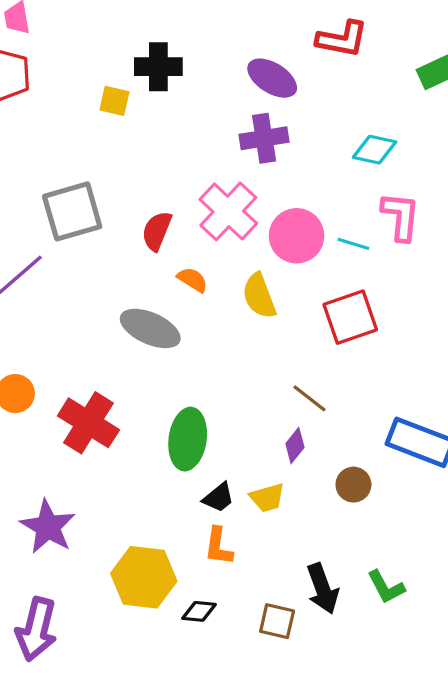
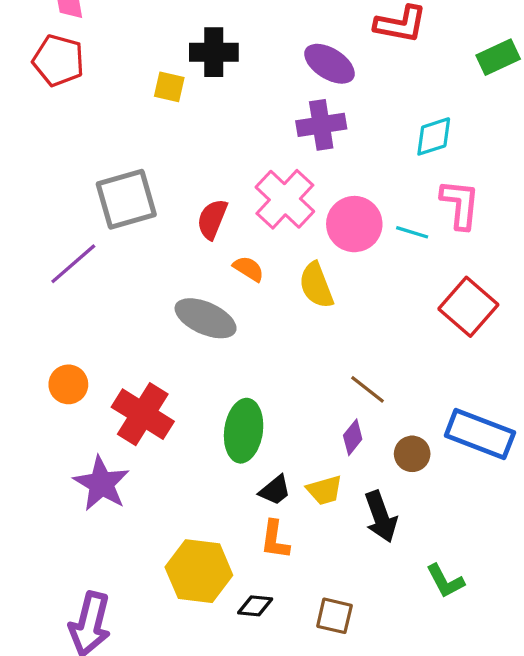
cyan diamond: (375, 150) -> (434, 136), turned -30
red square: (350, 317) -> (468, 307), moved, turned -30
brown circle: (353, 485) -> (412, 454), moved
purple star: (48, 527) -> (101, 484), moved
black arrow: (323, 589) -> (381, 517), moved

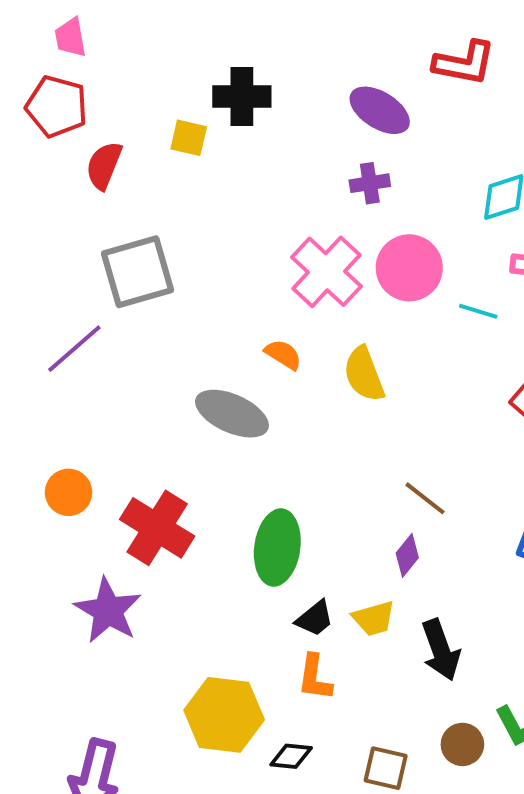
purple cross: (321, 125) -> (370, 183), size x0.7
red semicircle: (212, 219) -> (104, 165), moved
pink circle: (354, 224) -> (409, 268), moved
brown circle: (412, 454) -> (462, 744), moved

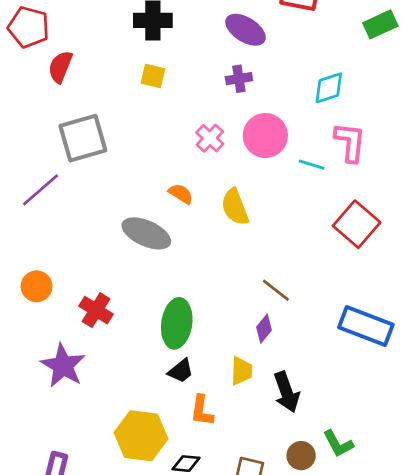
yellow square: (189, 138) -> (153, 76), moved
pink cross: (327, 272) -> (210, 138), size x0.6
red cross: (157, 528) -> (96, 310), size x0.7
black trapezoid: (315, 618) -> (181, 371), moved
yellow trapezoid: (374, 618) -> (242, 371), turned -72

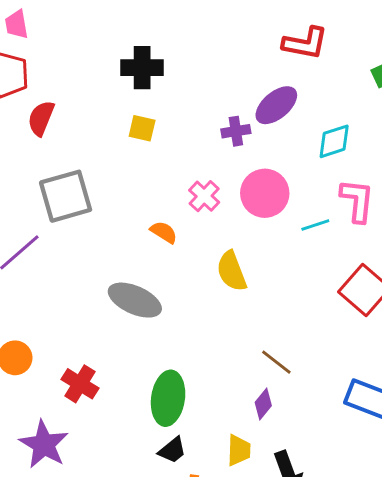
purple ellipse: (246, 30) -> (276, 105), moved, turned -72
cyan line: (312, 165) -> (315, 225), turned -35
orange semicircle: (181, 194) -> (164, 232), moved

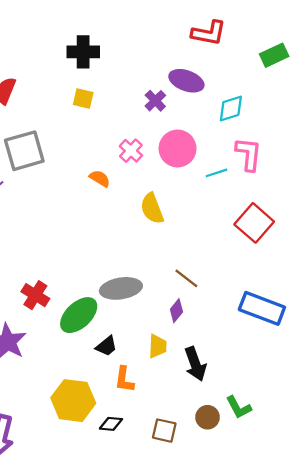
purple ellipse: (276, 105) -> (186, 81), turned 60
purple cross: (236, 131) -> (155, 101), turned -35
gray ellipse: (135, 300) -> (121, 288), moved, turned -33
green ellipse: (168, 398) -> (79, 315), moved, turned 39

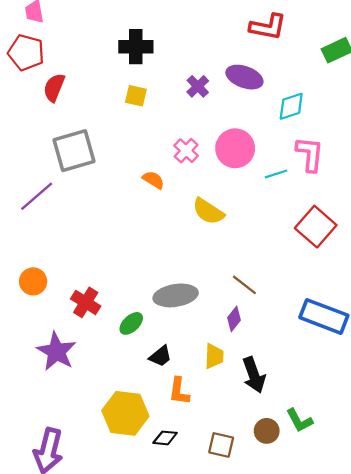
purple cross: (155, 101) -> (198, 86), moved
yellow semicircle: (152, 208) -> (208, 211), turned -36
green ellipse: (79, 315) -> (131, 323), size x0.6

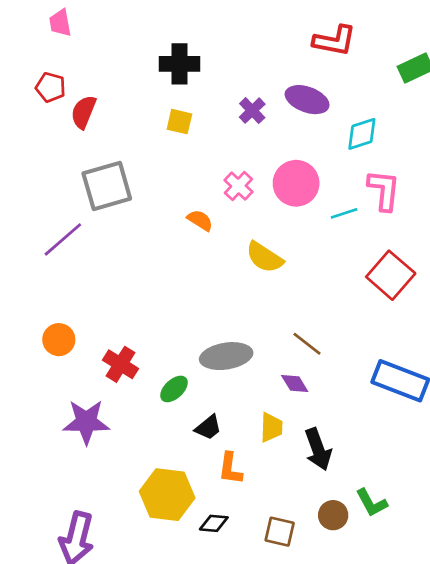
red pentagon: (26, 53) -> (51, 87), moved, size x0.7
purple diamond: (234, 319) -> (295, 383), turned -70
purple star: (56, 352) -> (86, 422), turned -30

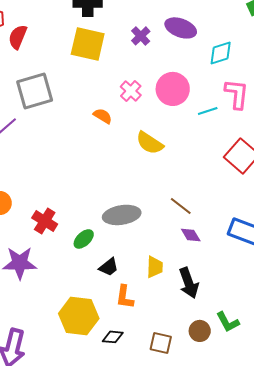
yellow square: (179, 122) -> (88, 44), size x1.8
purple diamond: (295, 383) -> (191, 235), moved

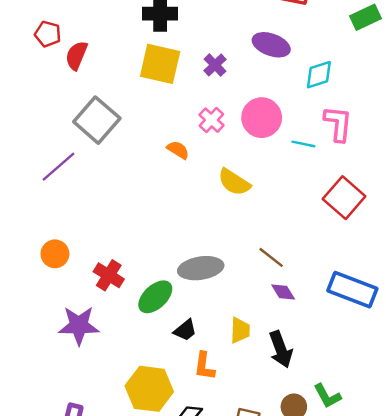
purple cross: (141, 36) -> (215, 65), moved
gray square: (35, 91) -> (97, 120), turned -33
cyan line: (208, 111) -> (303, 144), turned 30
green ellipse: (84, 239) -> (155, 297), size x1.4

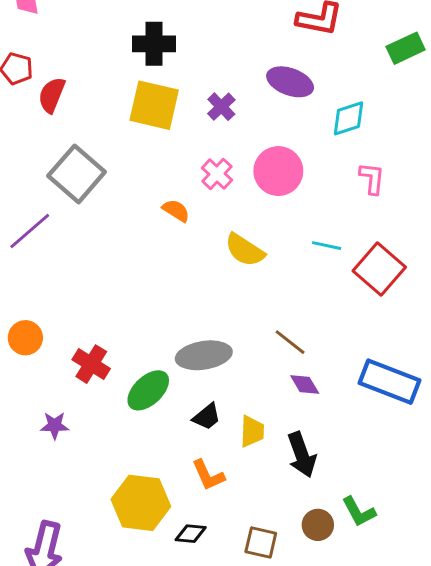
pink L-shape: (338, 124) -> (372, 178), size x0.7
cyan line: (303, 144) -> (327, 246), moved
purple star: (79, 325) -> (55, 425), size x0.6
black trapezoid: (185, 330) -> (207, 417), moved
orange L-shape: (204, 366) -> (208, 475), turned -32

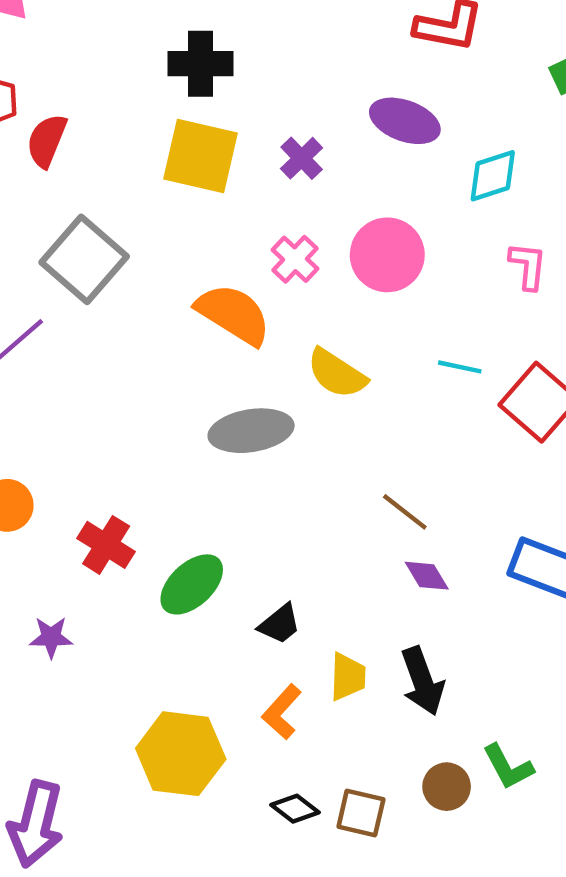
orange semicircle: (176, 211) -> (233, 314), size x1.8
gray ellipse: (204, 355) -> (251, 431), moved
yellow trapezoid: (252, 431) -> (348, 677), moved
orange L-shape: (208, 475) -> (282, 712), turned 66
black diamond: (191, 534) -> (295, 809), moved, turned 32

